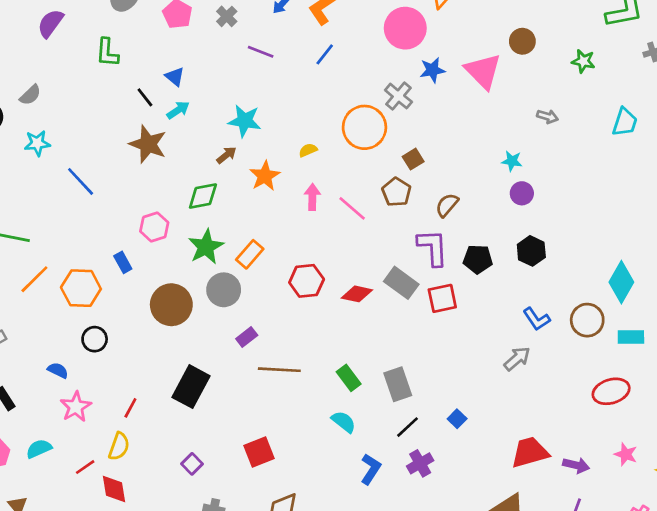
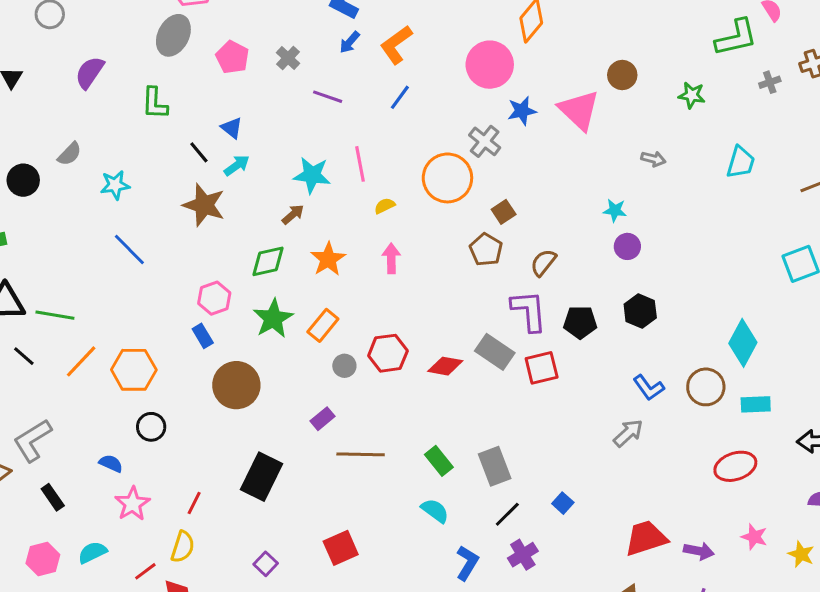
cyan star: (37, 143) -> (115, 185), moved
orange star: (265, 176) -> (328, 259), moved
pink line: (352, 208) -> (360, 164), moved, turned 40
blue rectangle: (123, 262) -> (203, 336), moved
gray circle: (224, 290) -> (344, 366), moved, size x0.6

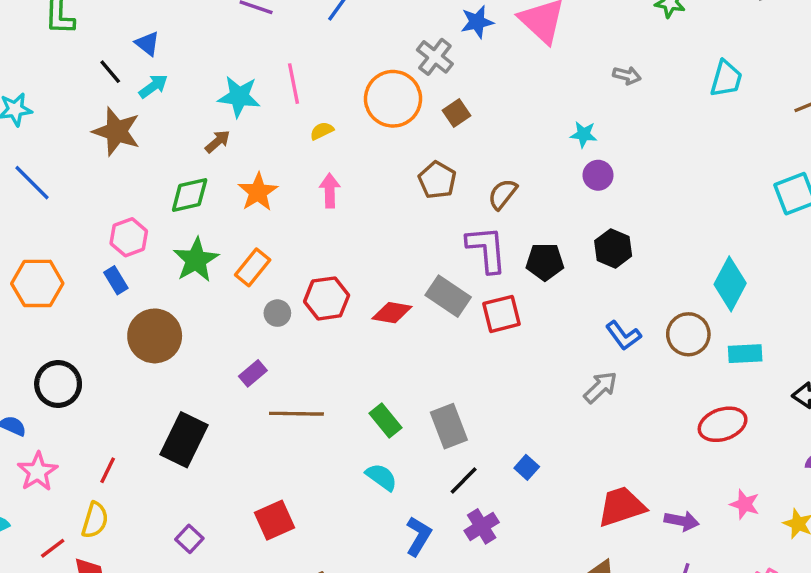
brown square: (504, 212) -> (457, 113), moved
orange hexagon: (134, 370) -> (37, 283), moved
black circle: (151, 427) -> (58, 384), size x1.4

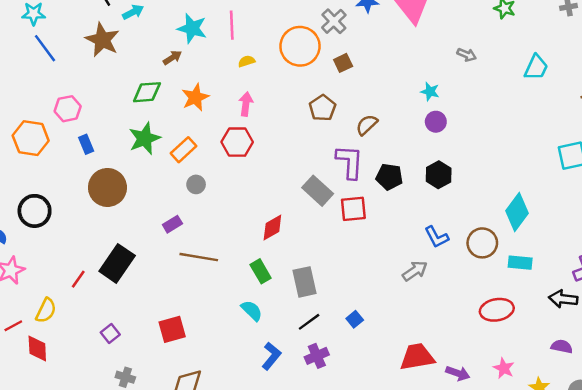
blue line: (32, 183) -> (45, 48), moved
pink hexagon: (129, 237) -> (68, 109), moved
red hexagon: (327, 298) -> (237, 142), moved
red diamond: (392, 313) -> (272, 228), moved, turned -48
red line: (108, 470) -> (78, 279), moved

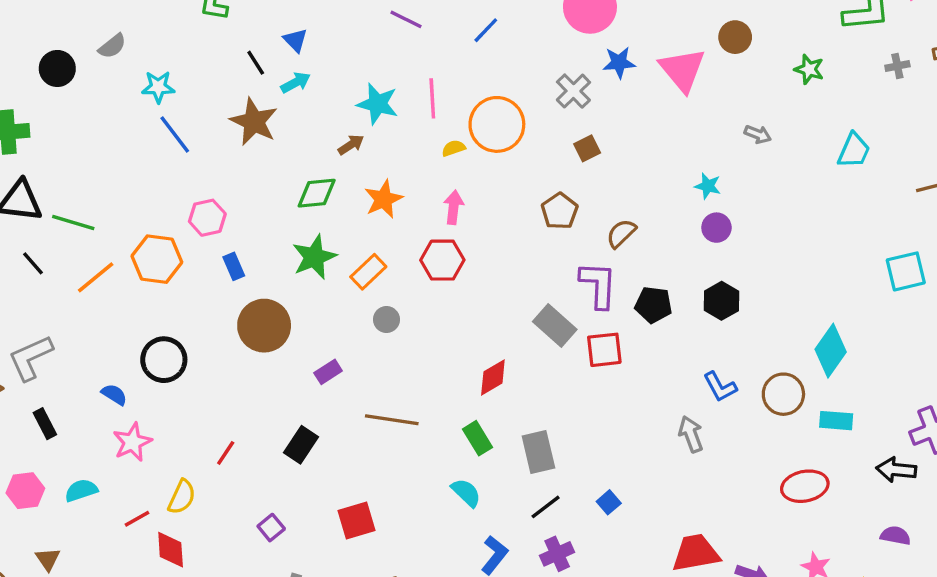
orange circle: (300, 46) -> (497, 124), moved
purple rectangle: (172, 224) -> (328, 372), moved
black rectangle: (117, 263) -> (301, 445), moved, size x0.7
gray arrow: (415, 271) -> (691, 434), turned -75

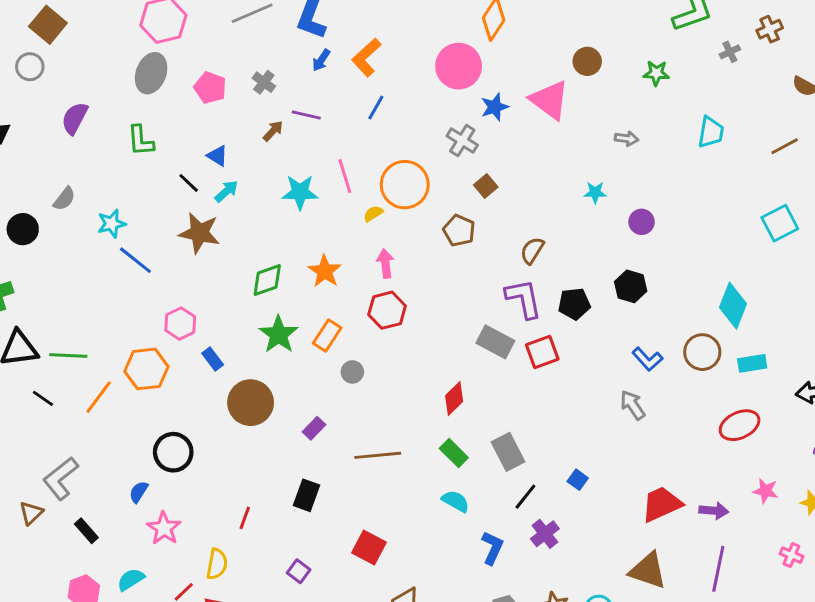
brown arrow: (351, 145) -> (273, 131), moved
brown pentagon: (560, 211) -> (459, 231), moved
purple circle: (716, 228) -> (642, 222), moved
blue semicircle: (114, 394) -> (139, 492), turned -75
red square: (356, 520) -> (369, 548), turned -32

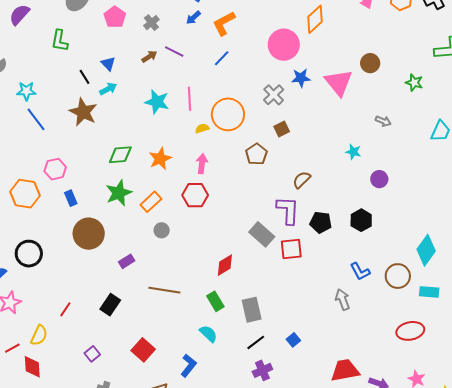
blue L-shape: (492, 548) -> (189, 366), moved

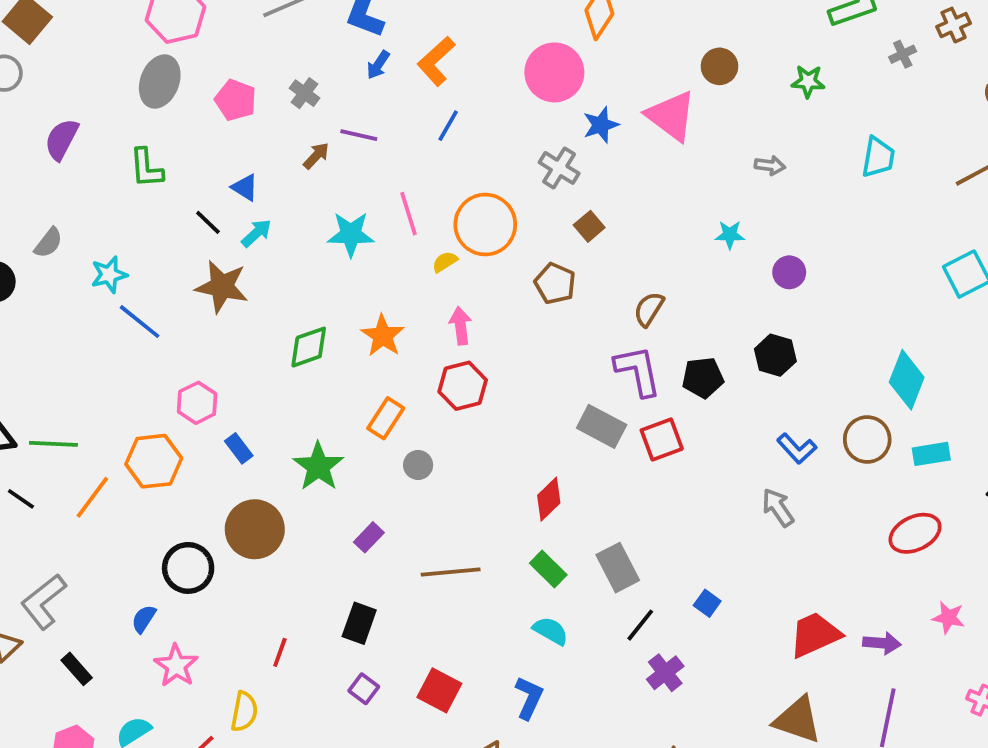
green star: (119, 193) -> (318, 466), moved
brown circle: (89, 234) -> (255, 529), moved
purple square: (92, 354) -> (364, 689), moved

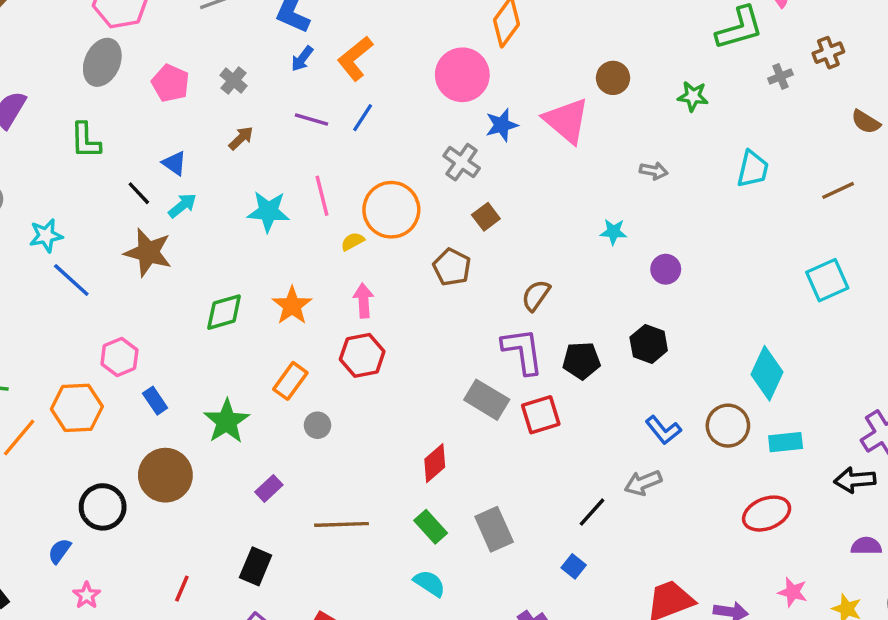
purple line: (359, 135) -> (312, 120), moved
gray arrow: (778, 507) -> (643, 483), turned -81
black line: (640, 625) -> (592, 512), moved
pink star: (176, 666) -> (87, 595), size x0.7

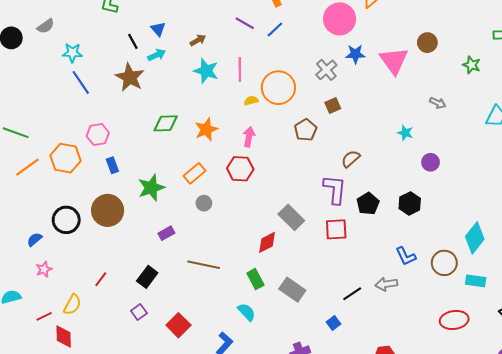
brown arrow: (241, 138) -> (198, 40), moved
black pentagon: (581, 361) -> (368, 204), turned 30
gray rectangle: (487, 400) -> (291, 217), moved
gray rectangle: (494, 529) -> (292, 290), turned -45

